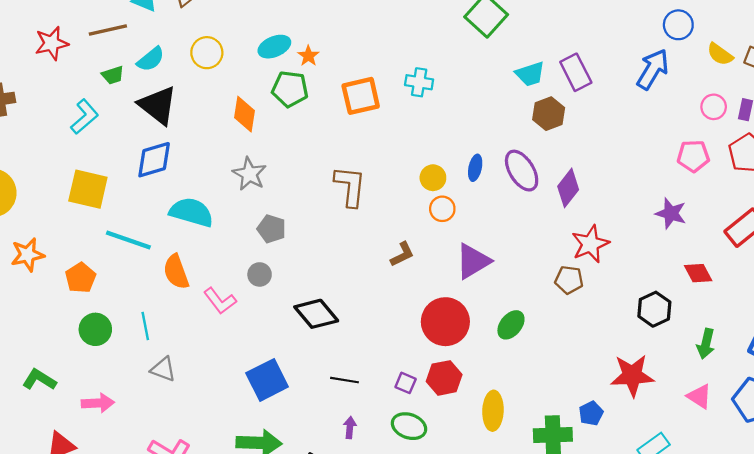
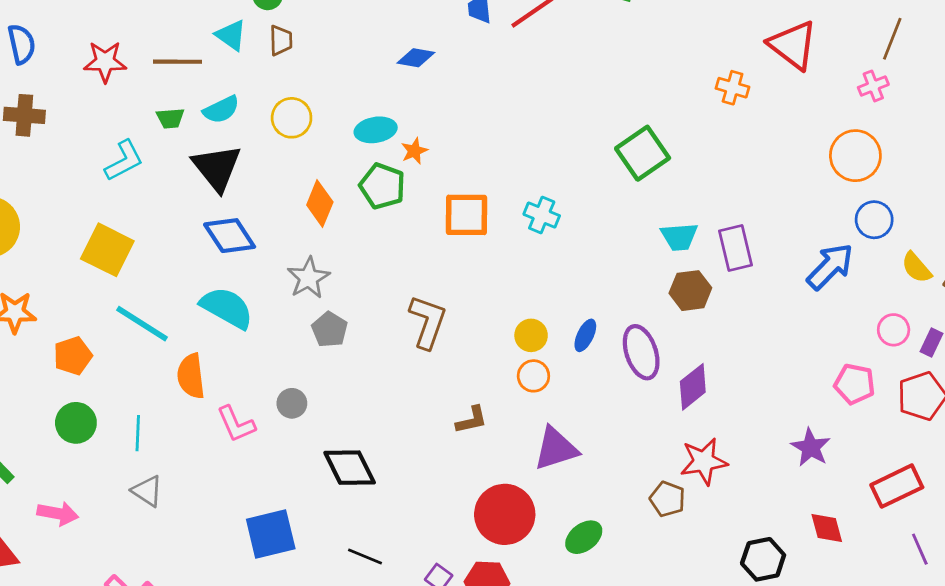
blue diamond: (154, 160) -> (230, 236), moved, turned 60
gray pentagon: (271, 229) -> (330, 330), moved

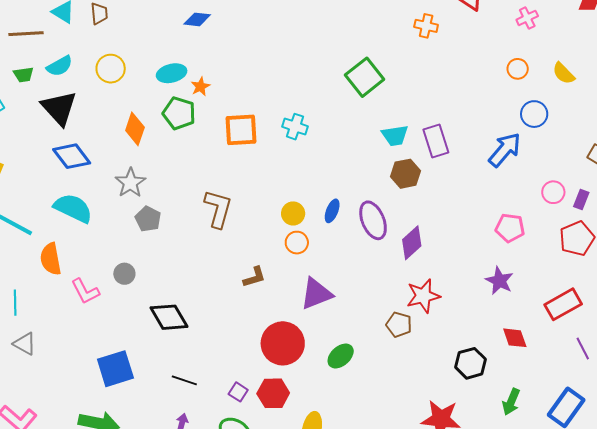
orange circle: (855, 156) -> (518, 69), size x0.6
yellow semicircle: (916, 268) -> (564, 73), moved
pink pentagon: (855, 384) -> (510, 228), moved

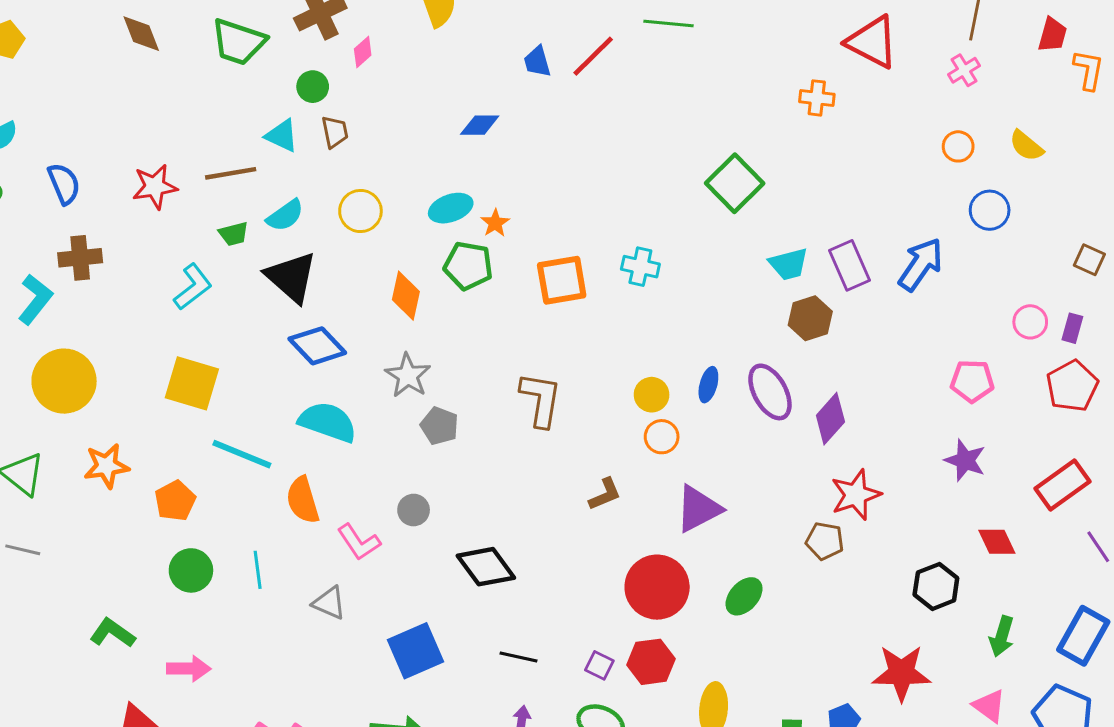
blue arrow: (505, 150) -> (921, 264), moved
gray triangle: (25, 344) -> (329, 603), moved

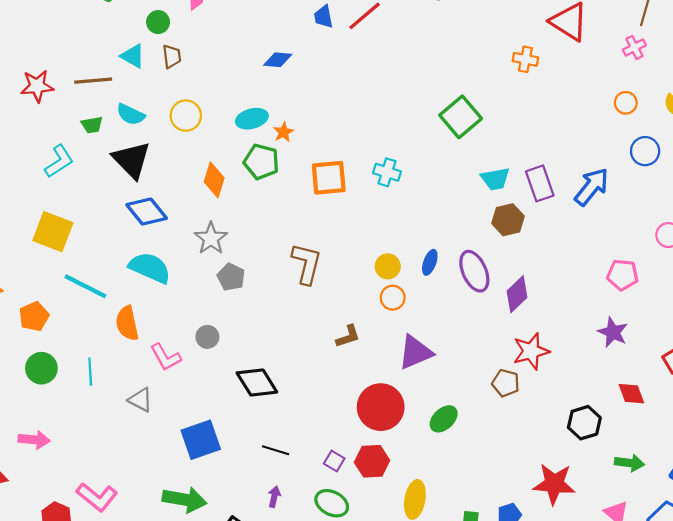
cyan semicircle: (285, 215) -> (131, 114), turned 56
green arrow: (1002, 636) -> (629, 463), turned -104

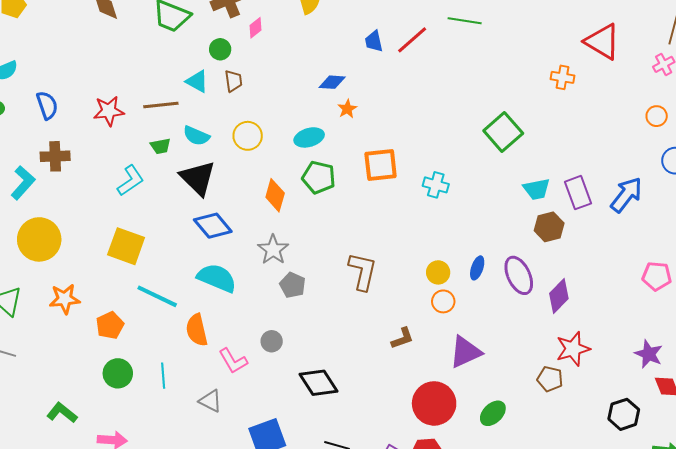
orange star: (283, 132) -> (347, 109), moved
orange square: (329, 178) -> (381, 165), moved
purple star: (613, 332) -> (649, 354), moved

